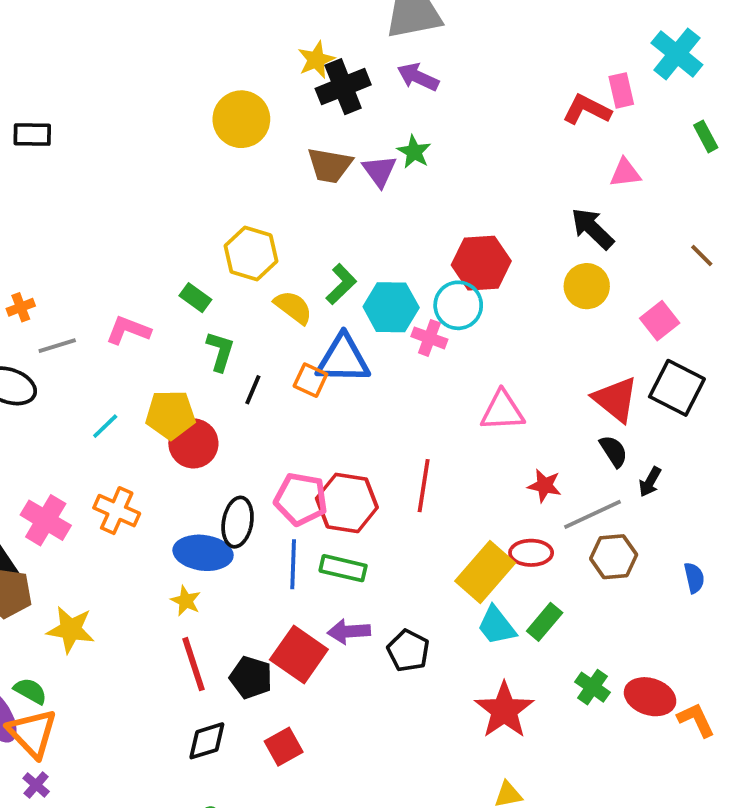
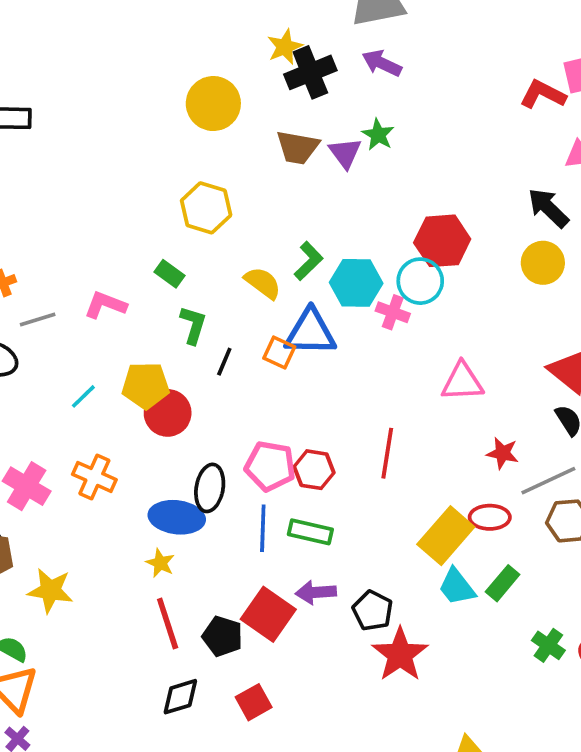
yellow hexagon: (251, 254) -> (206, 208), moved
red hexagon: (347, 503) -> (314, 470), size x0.7
red star: (504, 710) -> (400, 655), moved

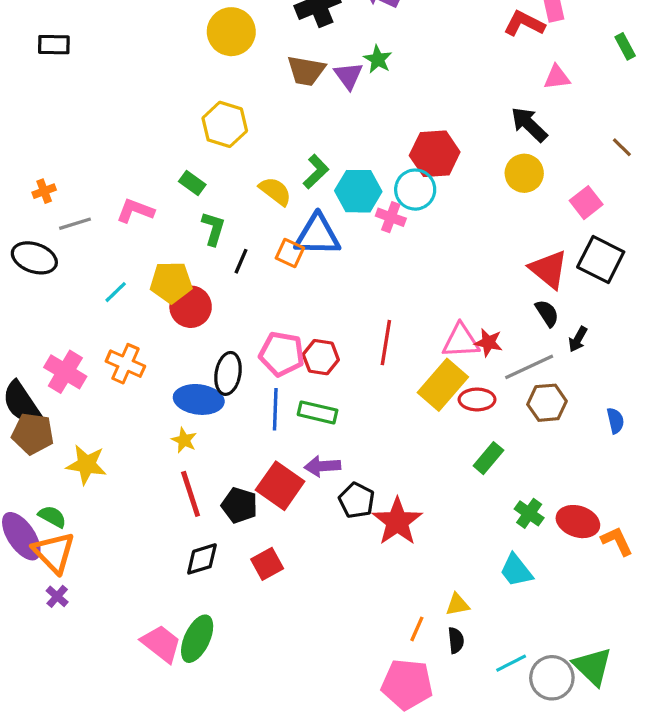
pink triangle: (462, 382) -> (461, 341), moved
yellow rectangle: (446, 536) -> (443, 385), moved
cyan trapezoid: (457, 587) -> (516, 570), moved
black pentagon: (373, 611) -> (357, 500), moved

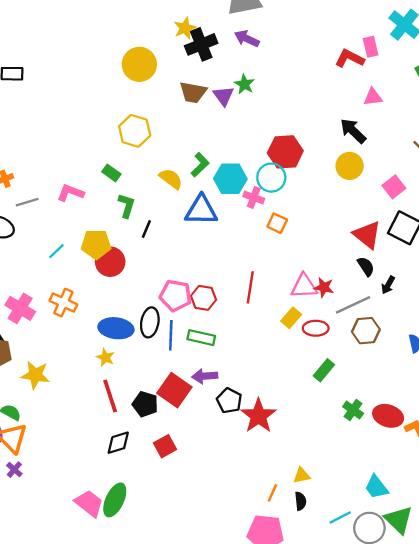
orange square: (290, 253) -> (277, 223), moved
black ellipse: (228, 373) -> (150, 322), moved
yellow rectangle: (443, 385) -> (291, 318), size x0.6
cyan trapezoid: (516, 570) -> (376, 487), moved

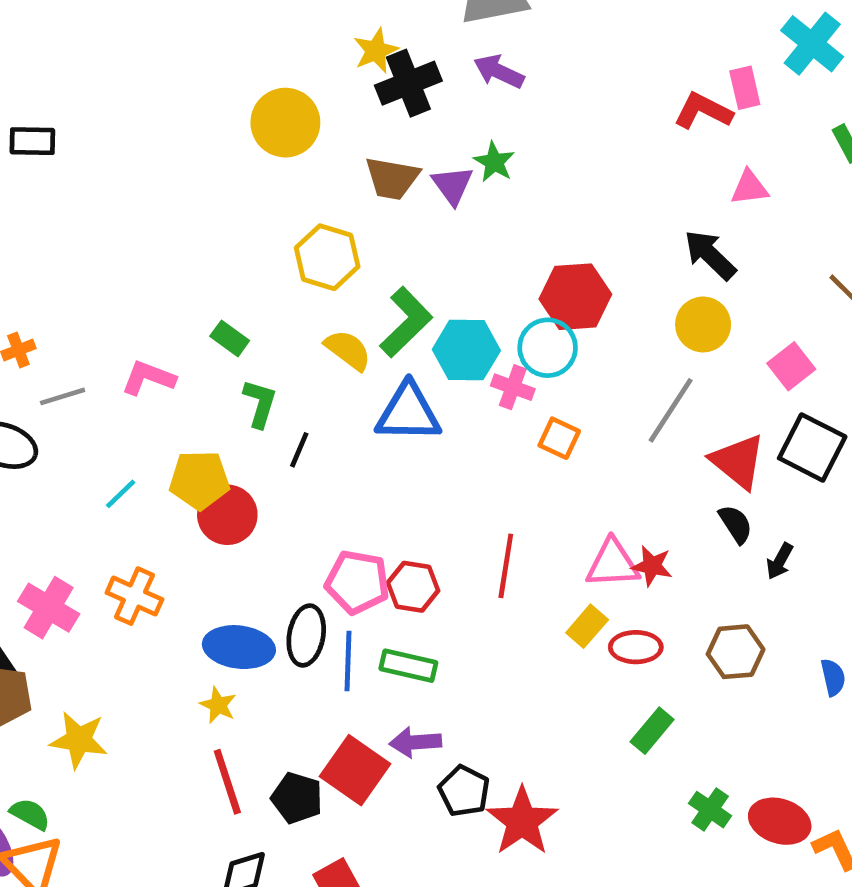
yellow hexagon: (135, 131) -> (327, 257), moved
green L-shape: (200, 165) -> (406, 322), size x1.4
gray line: (353, 305) -> (671, 410), moved, turned -32

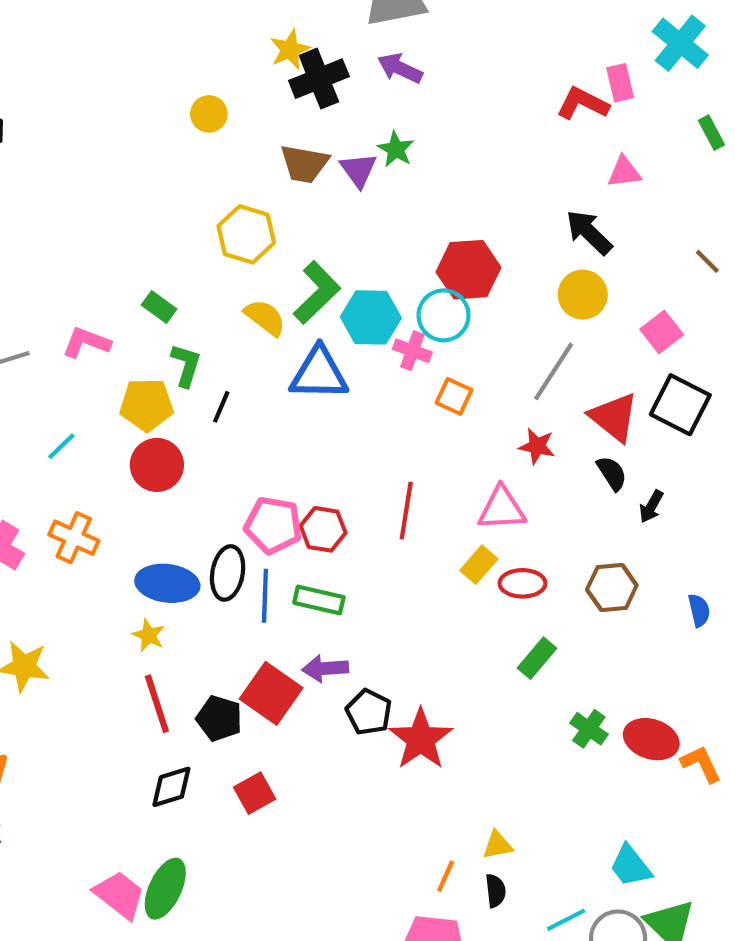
yellow circle: (285, 123) -> (209, 114), size x0.6
yellow pentagon: (199, 480) -> (147, 405), moved
red star: (652, 566) -> (537, 446), moved

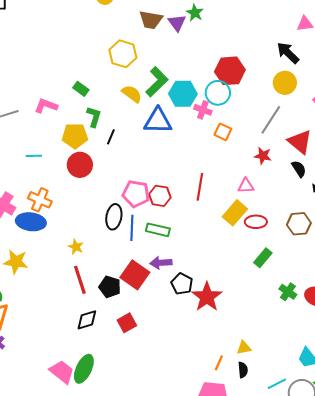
cyan line: (61, 446) -> (34, 156), turned 42
pink triangle: (502, 509) -> (246, 186), size x0.7
yellow rectangle: (479, 565) -> (235, 213), size x1.4
blue ellipse: (167, 583) -> (31, 222), moved

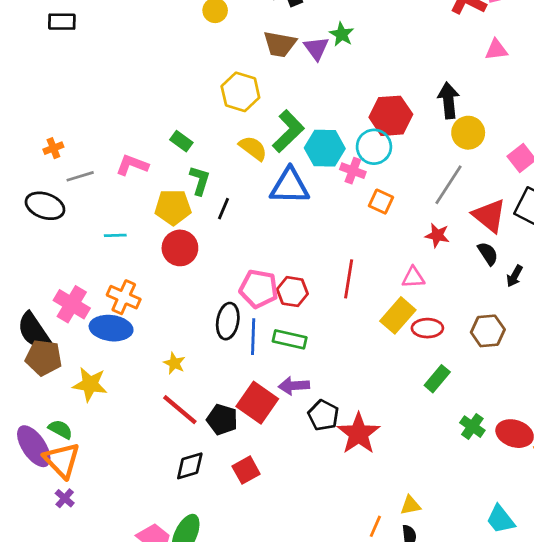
black arrow: (288, 53) -> (448, 100), moved, turned 40
red line: (80, 280) -> (180, 410), turned -32

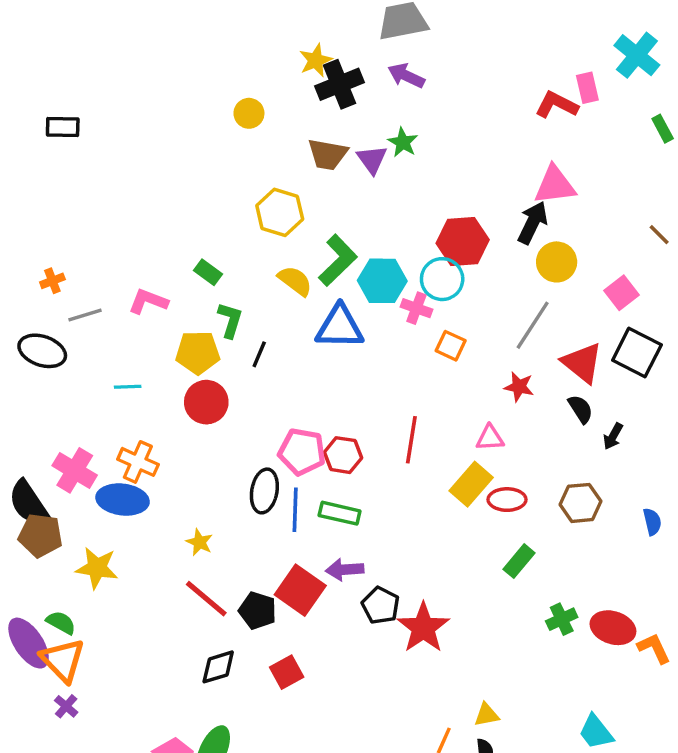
pink triangle: (496, 50) -> (555, 185), moved, size x1.5
black arrow: (448, 100) -> (533, 223), turned 32
green cross: (472, 427) -> (562, 619), turned 30

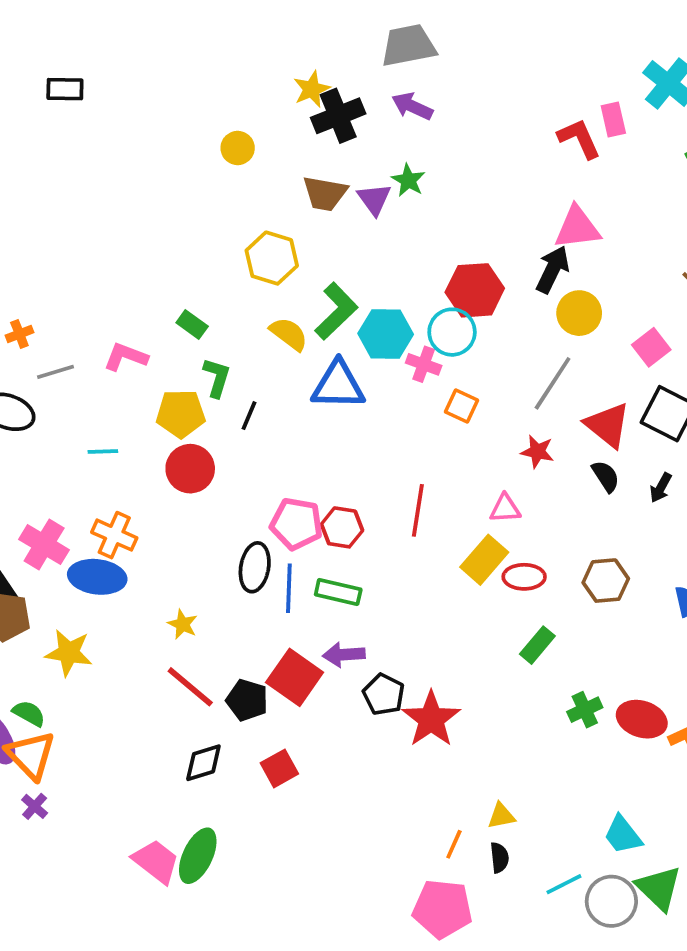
red L-shape: (557, 105) -> (579, 139), turned 39
black rectangle: (63, 127) -> (65, 89), moved
black arrow: (613, 436) -> (661, 488), moved

